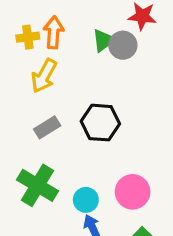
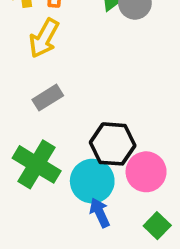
black hexagon: (100, 123) -> (113, 144), moved
cyan circle: (86, 200) -> (92, 181), size x1.5

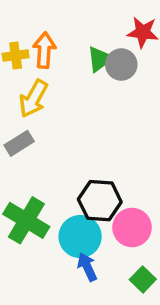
gray rectangle: (48, 98) -> (19, 143), moved

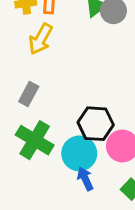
gray rectangle: (19, 143) -> (29, 94), moved, turned -30

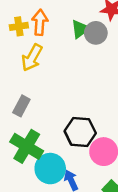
cyan circle: (79, 153) -> (50, 169), moved

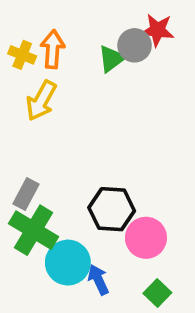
yellow cross: (19, 26) -> (22, 55), turned 30
gray circle: (96, 33) -> (135, 45), moved
gray rectangle: (21, 106) -> (26, 194), moved

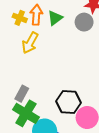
gray circle: (135, 45) -> (84, 22), moved
green triangle: (112, 59) -> (55, 18), moved

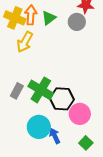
yellow cross: (20, 18) -> (15, 18), size x1.5
green cross: (26, 113) -> (41, 90), moved

